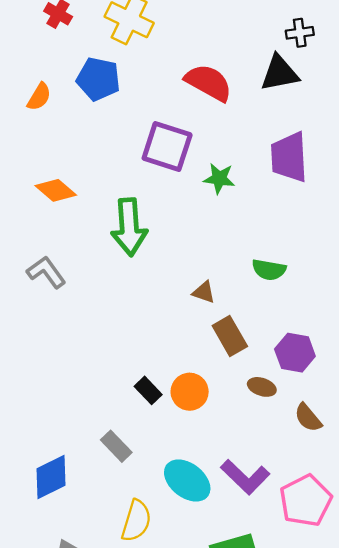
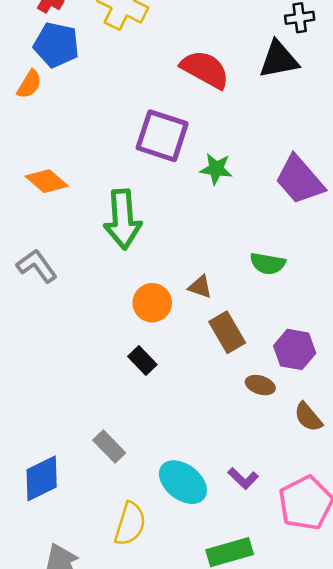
blue pentagon: (98, 79) -> (56, 45), moved
purple trapezoid: (289, 157) -> (300, 180), moved, turned -38
black rectangle: (148, 390) -> (142, 360), moved
orange circle: (190, 392) -> (152, 303), moved
purple L-shape: (245, 477) -> (243, 478), size x0.6

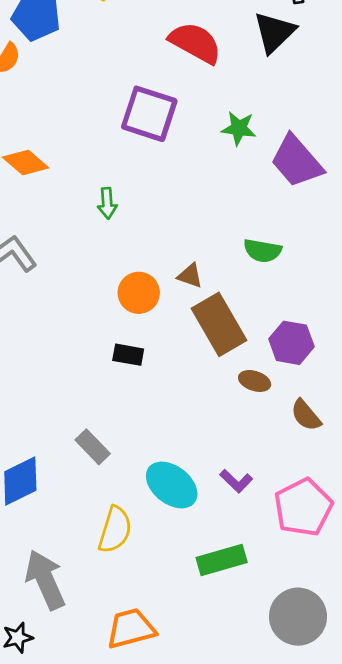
black triangle: (279, 60) -> (274, 32), turned -33
green star: (216, 169) -> (239, 128), moved
green arrow: (123, 219) -> (107, 203), size x0.5
brown rectangle: (227, 332) -> (219, 324), size x1.4
black rectangle: (142, 360) -> (128, 355), turned -36

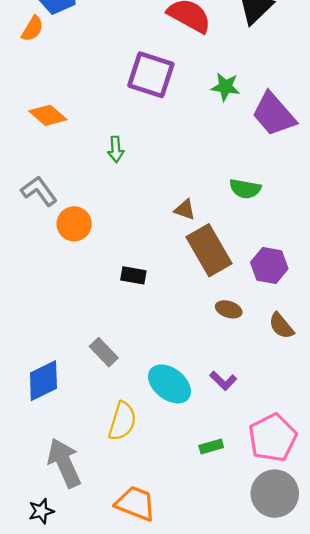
orange circle: (139, 293) -> (74, 224), moved
brown ellipse: (255, 381) -> (229, 309), moved
pink pentagon: (303, 507) -> (273, 438), moved
green rectangle: (222, 560) -> (211, 446), size x0.6
orange trapezoid: (131, 628) -> (136, 503), turned 36

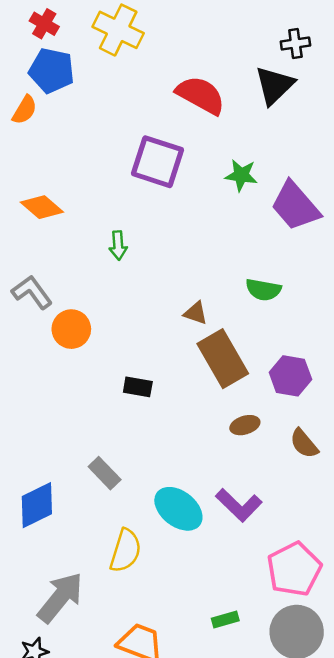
brown ellipse: (229, 309) -> (245, 425), turned -35
purple L-shape: (223, 381) -> (239, 505), size x1.5
green rectangle: (211, 446) -> (225, 620), moved
gray arrow: (64, 463) -> (60, 597), turned 63

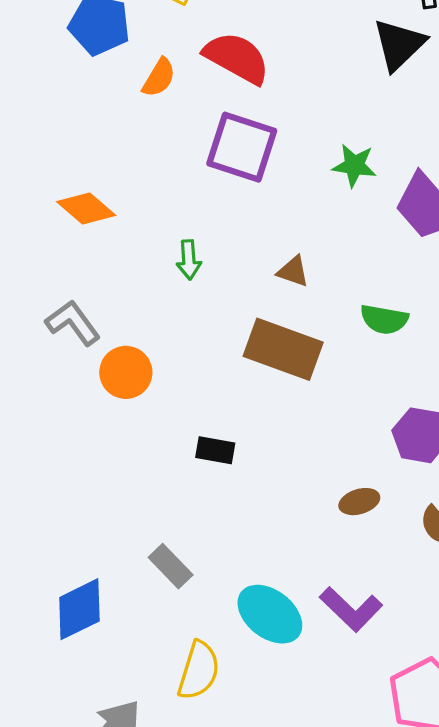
red semicircle: (201, 95) -> (237, 58), moved
orange semicircle: (25, 110) -> (159, 78), moved
brown triangle: (196, 313) -> (293, 271), moved
brown rectangle: (223, 359) -> (283, 349), moved, turned -40

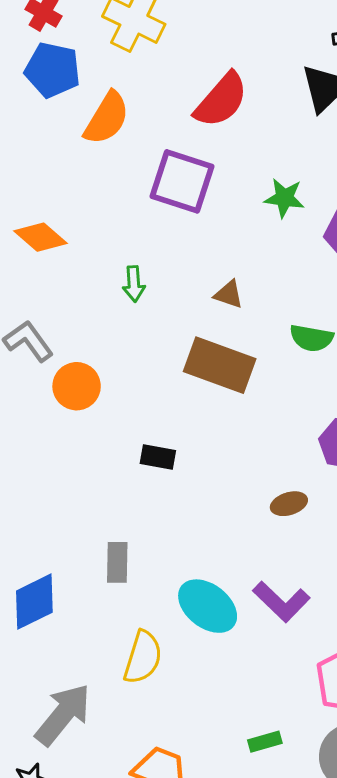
red semicircle: (237, 58) -> (221, 100), moved, turned 102
orange semicircle: (159, 78) -> (107, 118), size x1.5
gray rectangle: (171, 566) -> (117, 562), turned 45

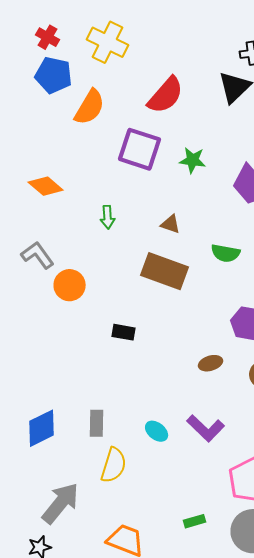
green star: (284, 198) -> (193, 160), moved
gray rectangle: (117, 562) -> (97, 423), moved
cyan ellipse: (208, 606) -> (157, 431), size x0.6

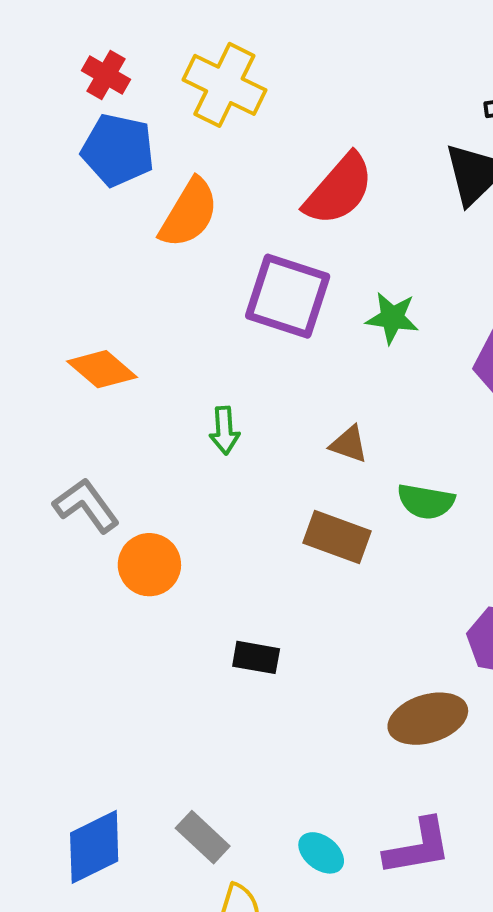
green semicircle: (226, 253) -> (426, 501), moved
brown rectangle: (165, 271) -> (337, 537), size x0.7
brown ellipse: (211, 363) -> (428, 719), size x1.6
gray rectangle: (97, 423) -> (203, 837), turned -48
purple L-shape: (206, 428) -> (418, 847), turned -54

